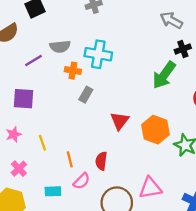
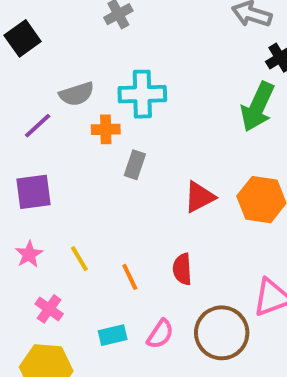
red triangle: (120, 121) -> (199, 197), turned 36
pink semicircle: (82, 181) -> (160, 334), moved

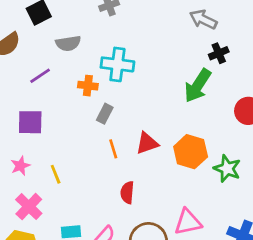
gray semicircle: (77, 94) -> (68, 43), moved
orange line: (130, 277) -> (113, 149), moved
pink cross: (49, 309) -> (29, 207), size x1.4

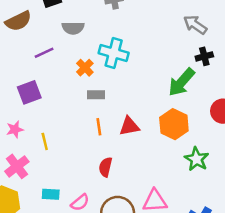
orange cross: (88, 86) -> (85, 68), turned 30
gray rectangle: (105, 114) -> (96, 95), turned 54
purple square: (30, 122) -> (29, 92), turned -30
orange hexagon: (191, 152) -> (174, 124), moved

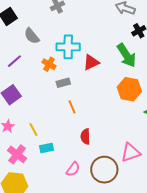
gray semicircle: (73, 28) -> (32, 36), turned 66
green arrow: (181, 82) -> (127, 55), turned -60
red triangle: (129, 126) -> (91, 62), moved
cyan rectangle: (51, 194) -> (46, 148), moved

